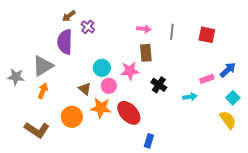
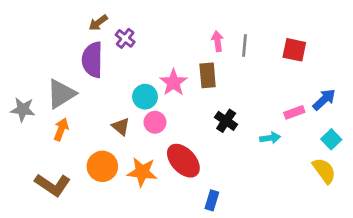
pink arrow: (144, 29) -> (218, 41), moved, turned -104
pink star: (130, 71) -> (173, 82), moved, turned -30
orange star: (101, 108) -> (142, 172), moved

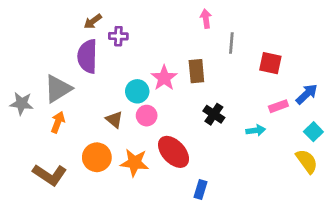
purple cross: (125, 38) -> (118, 36), turned -36
pink arrow: (218, 41) -> (206, 19), moved
red square: (294, 50) -> (270, 63), moved

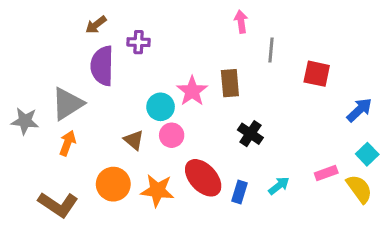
brown arrow: (93, 21) -> (96, 25), moved
pink rectangle: (278, 106) -> (326, 173), moved
cyan arrow: (256, 130) -> (279, 186), moved, turned -30
blue rectangle: (200, 190) -> (239, 192), moved

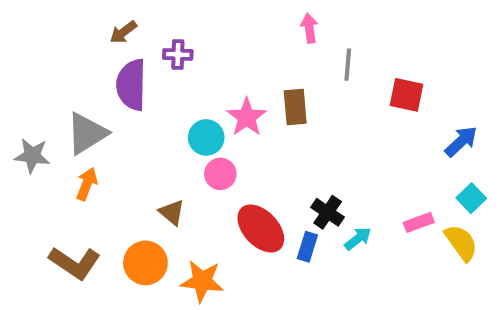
black cross: (250, 134) -> (328, 212), moved
brown triangle: (134, 140) -> (172, 212), moved
orange circle: (113, 184) -> (145, 263), moved
orange star: (157, 190) -> (202, 281), moved

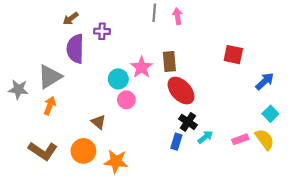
gray line: (348, 65) -> (154, 13), moved
pink rectangle: (419, 222) -> (240, 139), moved
red ellipse: (261, 229) -> (181, 91), moved

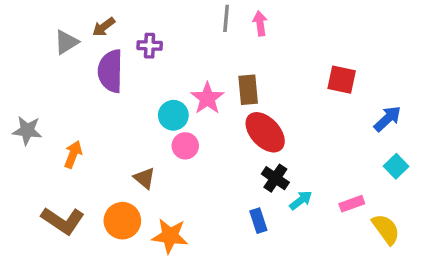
gray triangle: (50, 77) -> (66, 42), moved, size x0.7
yellow semicircle: (265, 139) -> (386, 229), moved
blue rectangle: (176, 142) -> (258, 221), moved, turned -35

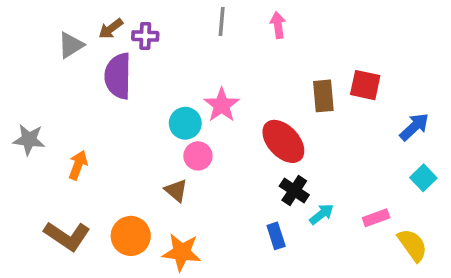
gray line: (226, 18) -> (222, 21), moved
purple cross: (150, 46) -> (145, 36), moved
brown rectangle: (248, 90) -> (323, 96), moved
brown triangle: (144, 178) -> (176, 190), moved

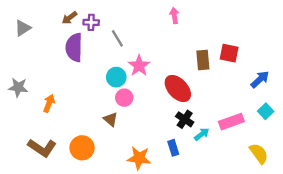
gray line: (222, 21) -> (117, 38), moved, turned -36
gray triangle: (71, 45) -> (23, 28), moved
pink rectangle: (376, 218) -> (231, 122), moved, size x1.5
orange star: (182, 252) -> (139, 158), moved

